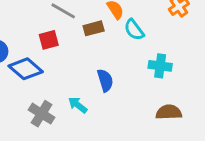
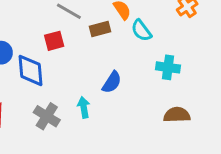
blue diamond: (26, 69) -> (30, 70), turned 44
blue semicircle: (105, 80) -> (112, 82), turned 50
cyan arrow: (78, 105) -> (84, 107), turned 42

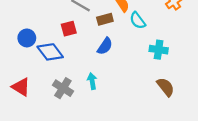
blue diamond: (30, 70) -> (50, 52), turned -32
blue semicircle: (112, 82) -> (105, 46), moved
brown semicircle: (177, 115) -> (166, 87), turned 54

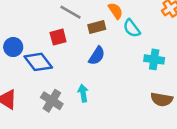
brown semicircle: (166, 87) -> (162, 99), turned 138

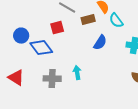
blue semicircle: (97, 56) -> (100, 43), moved
gray cross: (52, 101) -> (52, 79), turned -30

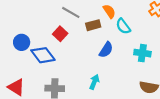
red square: (57, 28) -> (60, 34), turned -32
cyan arrow: (77, 73) -> (94, 82), moved, turned 32

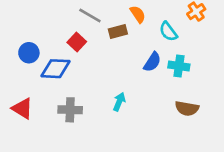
cyan semicircle: (123, 26) -> (168, 31), moved
blue semicircle: (106, 50) -> (152, 62), moved
blue diamond: (43, 55) -> (55, 69), turned -50

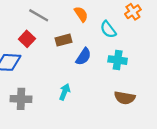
brown rectangle: (118, 31) -> (63, 40), moved
blue semicircle: (152, 62) -> (83, 57), moved

